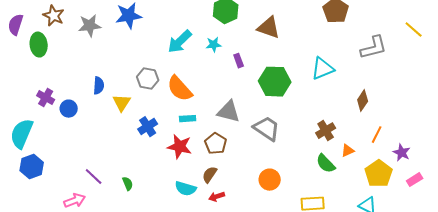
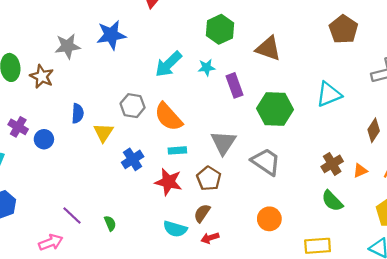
brown star: (54, 16) -> (42, 76), moved
purple rectangle: (239, 61) -> (235, 85), size x1.5
gray triangle: (229, 112) -> (223, 143), turned 50
orange triangle: (348, 151) -> (360, 171), moved

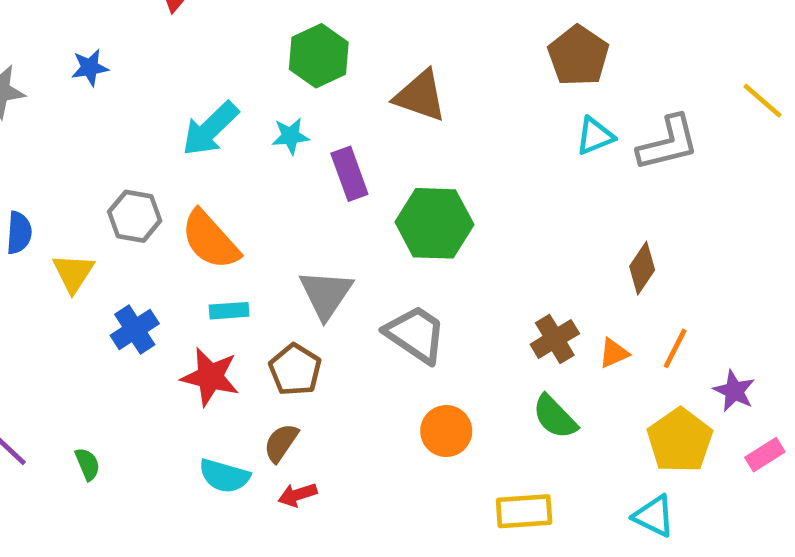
blue star: (111, 35) -> (90, 68), size x0.6
cyan triangle: (329, 94) -> (595, 136), moved, size x0.7
orange circle: (269, 219) -> (446, 431), moved

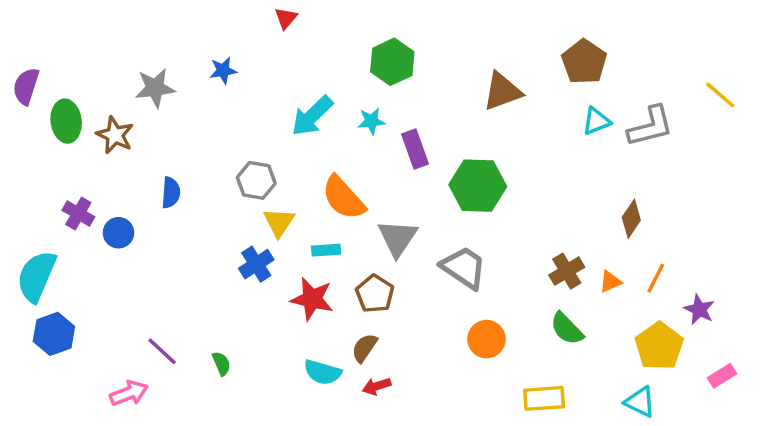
brown triangle: (420, 96) -> (502, 91), moved, turned -39
orange semicircle: (210, 240) -> (343, 198), moved
yellow triangle: (73, 273) -> (279, 222), moved
pink rectangle: (765, 455) -> (722, 376), moved

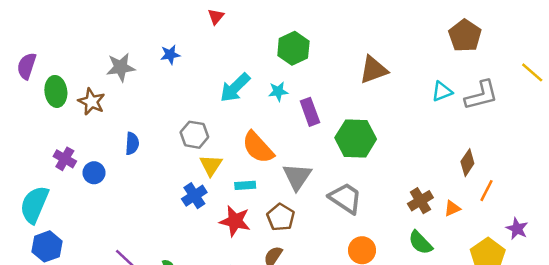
brown pentagon: (584, 62) -> (465, 36), moved
orange line: (656, 278) -> (486, 191), moved

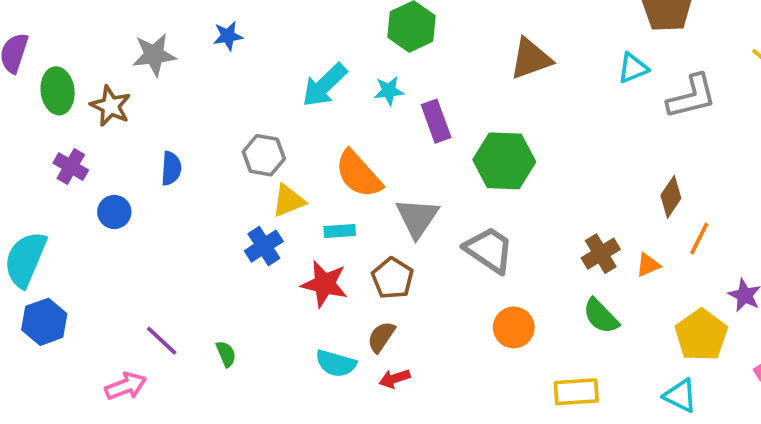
cyan triangle: (442, 91) -> (633, 68), moved
purple cross: (65, 159) -> (71, 167), moved
yellow triangle: (211, 165) -> (288, 201), turned 35

